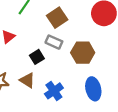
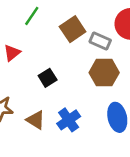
gray rectangle: (54, 42) -> (100, 41), moved
brown triangle: (27, 80) -> (36, 120), moved

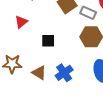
black square: (48, 78) -> (48, 41), turned 32

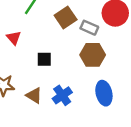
red triangle: (21, 22) -> (14, 38), turned -32

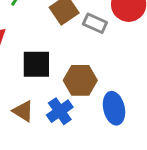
brown hexagon: (93, 55) -> (80, 80), moved
black square: (44, 59) -> (36, 64), size x1.5

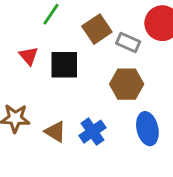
black square: (36, 64) -> (64, 65), moved
brown hexagon: (80, 80) -> (127, 84), moved

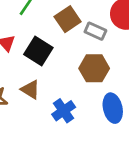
black square: (64, 65) -> (38, 51), turned 32
brown triangle: (55, 132) -> (30, 89), moved

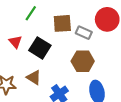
brown square: (68, 19) -> (62, 23), turned 30

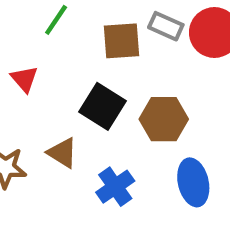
gray rectangle: (84, 33) -> (166, 26), moved
black square: (40, 48) -> (103, 106), moved

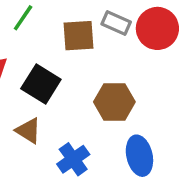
black square: (103, 106) -> (41, 84), moved

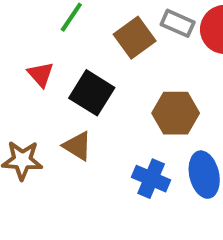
brown square: (79, 36) -> (135, 38), turned -32
blue cross: (73, 159) -> (151, 179), moved, turned -32

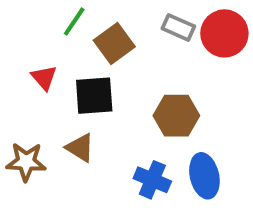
brown square: (135, 38) -> (114, 43), moved
black square: (92, 93) -> (94, 96), turned -36

